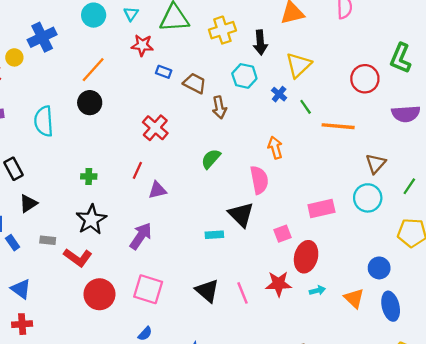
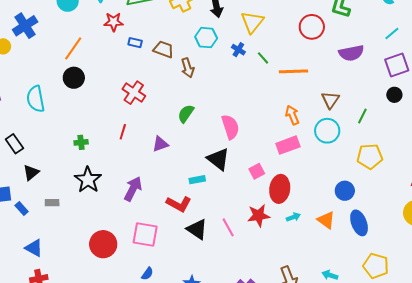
orange arrow: (275, 148) -> (292, 115), moved
purple triangle: (157, 190) -> (160, 144), moved
red L-shape: (78, 257) -> (179, 204), moved

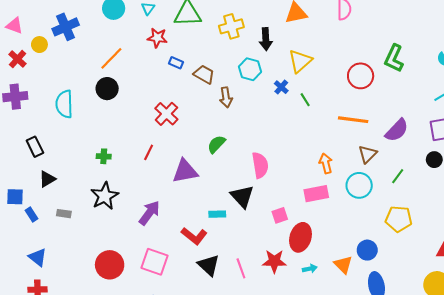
purple semicircle: (351, 53) -> (397, 130), moved, turned -45
orange line: (293, 71) -> (353, 120), moved
purple triangle: (160, 144) -> (185, 171), size x1.5
orange triangle: (326, 220) -> (343, 265), moved

